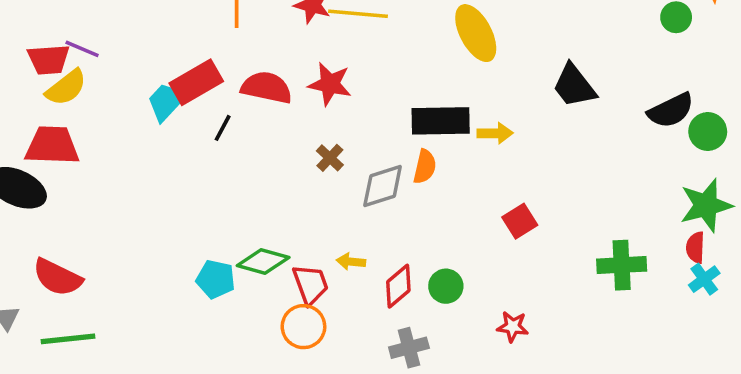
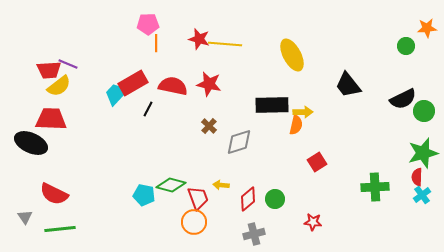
orange semicircle: (425, 167) -> (296, 125), moved

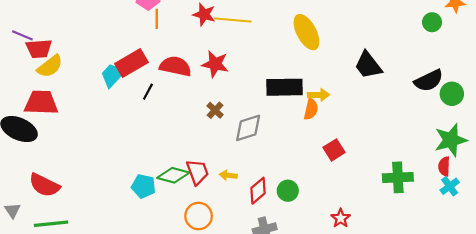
purple line: (68, 64) -> (22, 35), moved
red trapezoid: (198, 198) -> (197, 172), moved
red star: (313, 222) -> (341, 218), moved, turned 30

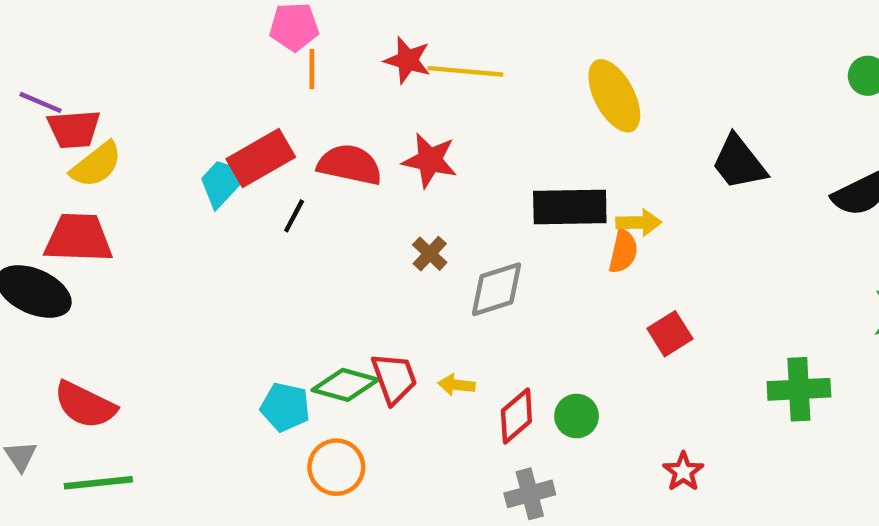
orange circle: (199, 216) -> (336, 467), moved

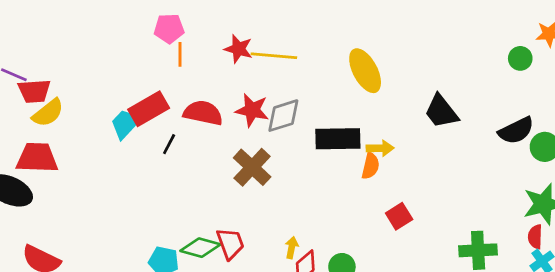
brown cross: (430, 254) -> (252, 167), size x1.8
gray diamond: (496, 289) -> (283, 116), moved
yellow arrow: (456, 385) -> (292, 248), moved, turned 95

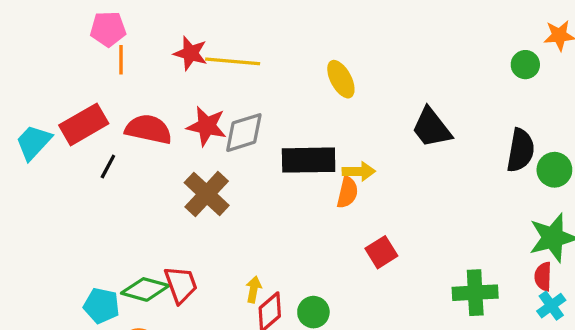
yellow ellipse: (365, 71) -> (341, 79), size x0.7
cyan trapezoid: (126, 124) -> (34, 142), moved
black semicircle: (516, 131) -> (520, 150), turned -54

